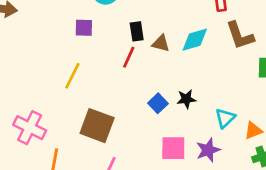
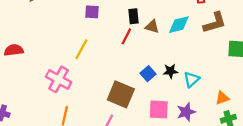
brown L-shape: (240, 36) -> (215, 23), turned -90
cyan triangle: (225, 118) -> (192, 79), moved
brown square: (97, 126) -> (121, 94), moved
pink cross: (30, 128) -> (59, 79), moved

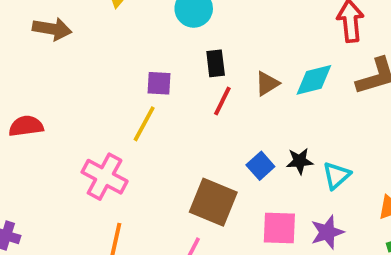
purple square: (92, 12) -> (159, 83), moved
black rectangle: (133, 16) -> (216, 63), moved
brown triangle: (152, 27) -> (267, 84), turned -48

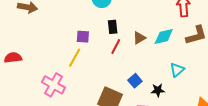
black star: (300, 161) -> (158, 90), moved
cyan triangle: (336, 175) -> (177, 70), moved

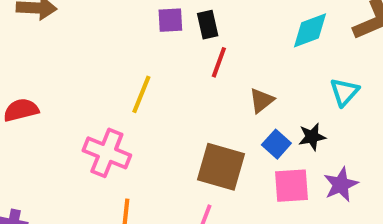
purple square: (83, 37) -> (170, 20), moved
brown triangle: (139, 38) -> (261, 100), moved
blue square: (135, 81) -> (276, 144), moved

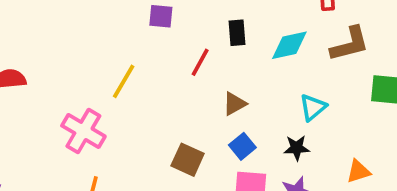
black rectangle: (208, 25) -> (237, 33), moved
black star: (312, 137) -> (297, 148), moved
brown square: (221, 167) -> (188, 160), size x0.7

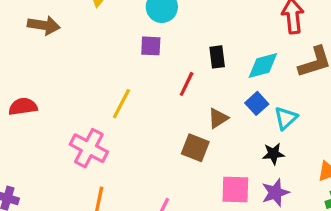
blue square: (242, 146) -> (257, 103), moved
brown square: (188, 160) -> (195, 148), moved

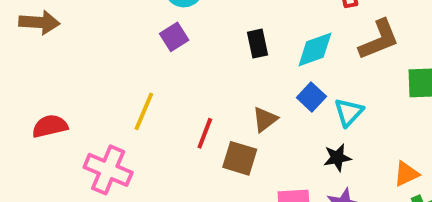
purple square: (151, 46) -> (174, 37), turned -30
red line: (187, 84) -> (205, 133), moved
red semicircle: (23, 107) -> (50, 126), moved

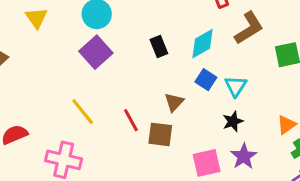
purple square: (174, 37) -> (96, 52), size x1.5
yellow line: (144, 111) -> (83, 112), turned -52
red line: (205, 133) -> (131, 120), turned -40

